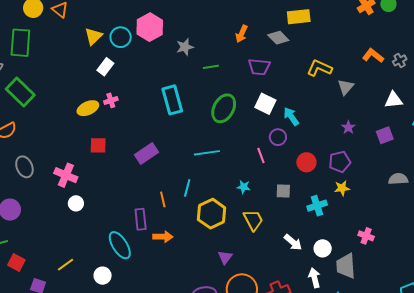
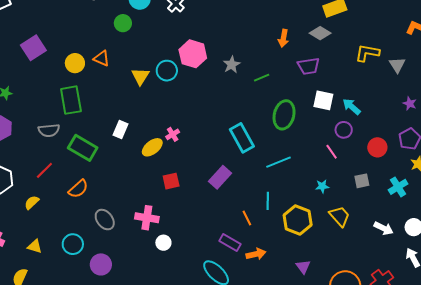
white rectangle: (105, 67) -> (120, 130), moved
cyan rectangle: (172, 100) -> (242, 138), moved
purple rectangle: (141, 219) -> (230, 243), turned -40
purple triangle: (225, 257) -> (303, 267), moved

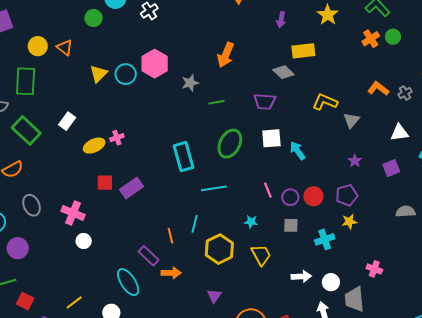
orange arrow: (284, 38) -> (226, 55), moved, size x1.4
white square: (323, 100) -> (271, 138), turned -30
purple circle: (344, 130) -> (290, 197), moved
purple rectangle: (220, 177) -> (131, 188), moved
white arrow: (384, 228) -> (301, 276), turned -42

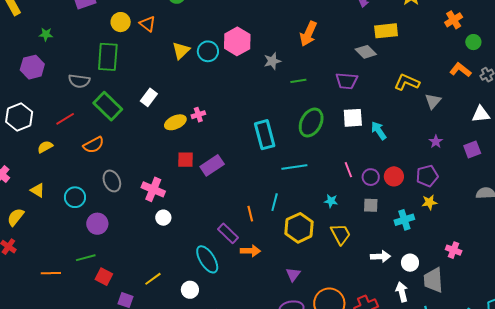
green circle: (393, 37) -> (473, 42), moved

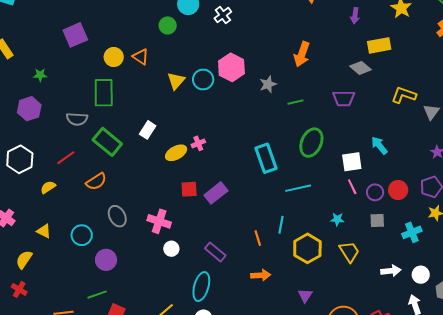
white square: (353, 118) -> (352, 162), moved
purple rectangle: (228, 233) -> (215, 252), moved
cyan ellipse: (207, 259) -> (201, 287), moved, turned 52

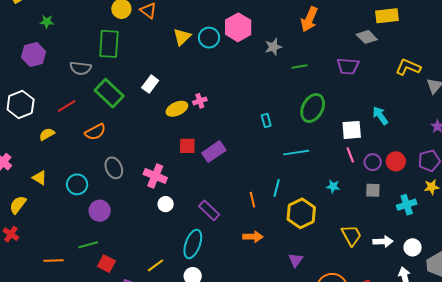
cyan rectangle: (266, 158) -> (266, 121), size x0.5
yellow trapezoid: (349, 252) -> (351, 235), moved

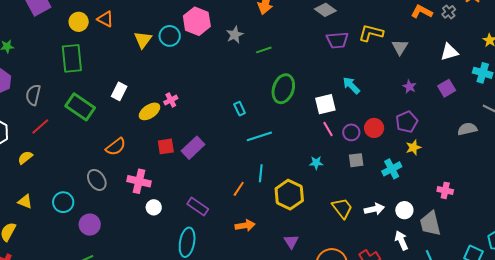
purple trapezoid: (348, 66) -> (337, 40), moved
gray semicircle: (80, 68) -> (33, 95), moved, turned 105
orange semicircle: (95, 132) -> (116, 147), moved
cyan line: (296, 153) -> (259, 136), moved
orange line: (252, 200) -> (239, 189), turned 56

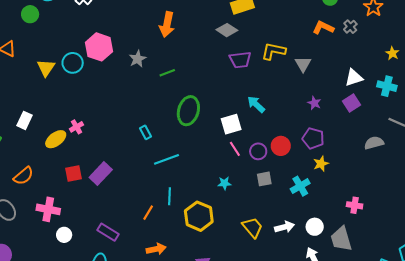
white triangle: (449, 52) -> (354, 78), moved
purple pentagon: (407, 122) -> (313, 138), turned -30

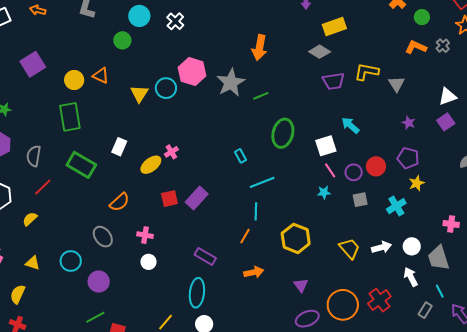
gray star: (138, 59) -> (231, 83), size x1.6
cyan star: (224, 183) -> (324, 192), moved
cyan line: (170, 196) -> (256, 211), moved
pink cross: (48, 209) -> (145, 235), size x0.7
white circle: (64, 235) -> (149, 262), moved

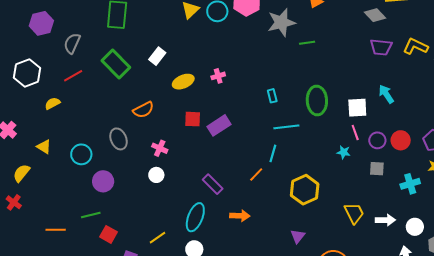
green ellipse: (283, 133) -> (317, 100), moved, turned -32
pink cross: (171, 152) -> (218, 76), moved
orange arrow: (254, 272) -> (240, 216), moved

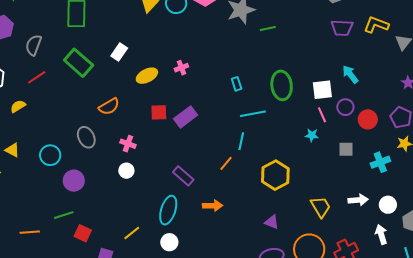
purple circle: (377, 140) -> (345, 107), moved
yellow trapezoid: (354, 213) -> (321, 207), moved
purple triangle: (298, 236) -> (272, 222), turned -42

